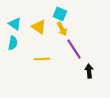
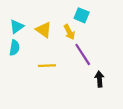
cyan square: (60, 14) -> (82, 15), moved
cyan triangle: (15, 24) -> (17, 26), turned 48

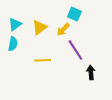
yellow triangle: (44, 30) -> (40, 27), turned 49
yellow arrow: (69, 32) -> (63, 29), turned 72

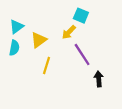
yellow triangle: (40, 27) -> (39, 40), moved
yellow line: (43, 60) -> (47, 66), turned -70

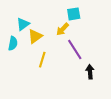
cyan square: (81, 16) -> (74, 14), turned -32
cyan triangle: (17, 27) -> (23, 24), moved

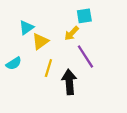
cyan semicircle: (13, 43) -> (14, 63), moved, turned 48
black arrow: (90, 72) -> (69, 82), moved, size x1.5

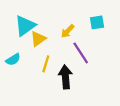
cyan square: (84, 16) -> (97, 22), moved
cyan triangle: (26, 28) -> (25, 26), size x1.5

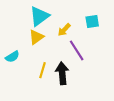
cyan triangle: (25, 26) -> (39, 16), moved
yellow line: (46, 64) -> (42, 70), moved

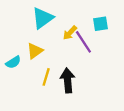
yellow triangle: (36, 37) -> (35, 51), moved
purple line: (77, 50) -> (83, 42), moved

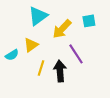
yellow arrow: (70, 33) -> (62, 29), size x1.5
purple line: (83, 42) -> (76, 54), moved

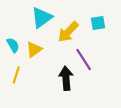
cyan semicircle: (12, 55) -> (13, 45), moved, turned -88
yellow line: (41, 68) -> (16, 75), moved

